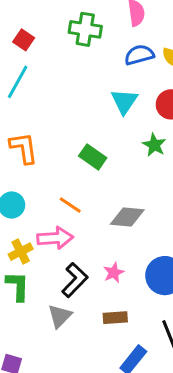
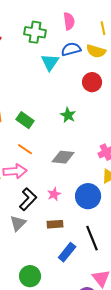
cyan triangle: (124, 101) -> (50, 62), moved
green star: (154, 145) -> (68, 115), moved
green rectangle: (93, 157) -> (25, 120), moved

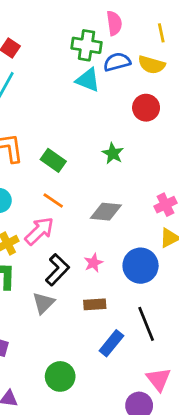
green cross: (35, 32) -> (86, 45), moved
cyan triangle: (50, 62) -> (88, 80), turned -42
pink arrow: (15, 171) -> (39, 231), turned -40

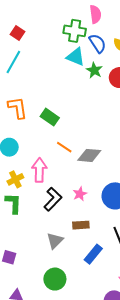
blue semicircle: (117, 62) -> (97, 43), turned 72
green star: (113, 153) -> (94, 70), moved
orange line: (53, 201) -> (64, 147), moved
pink arrow: (39, 231) -> (39, 170), turned -45
gray triangle: (44, 303) -> (55, 241), moved

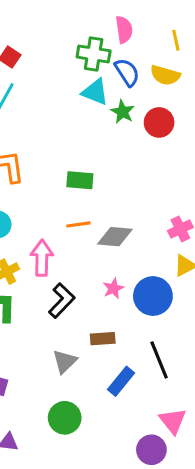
green rectangle: (50, 117) -> (80, 180), moved, turned -30
orange line: (64, 147) -> (78, 224), turned -42
pink star: (80, 194) -> (113, 288), moved

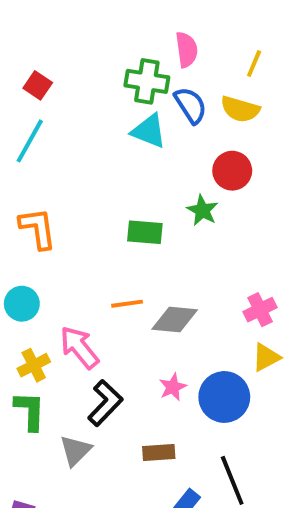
yellow line: (176, 40) -> (254, 64), turned 35
green star: (123, 112) -> (202, 210), moved
green rectangle: (80, 180) -> (145, 232), moved
pink arrow: (42, 258) -> (79, 347), turned -40
gray triangle: (65, 361) -> (75, 451), moved

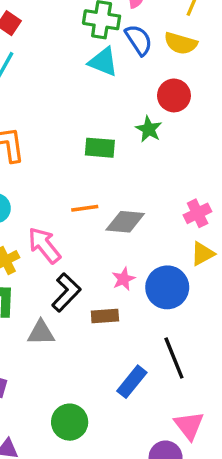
gray triangle: (75, 451) -> (41, 333), turned 44
brown rectangle: (159, 453) -> (105, 316), moved

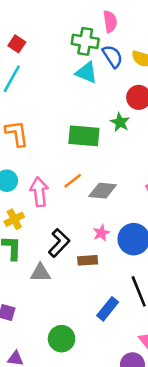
green rectangle: (100, 148) -> (84, 136), size x1.4
orange line: (85, 208) -> (73, 181), turned -30
pink arrow: (44, 245) -> (39, 192), moved, turned 32

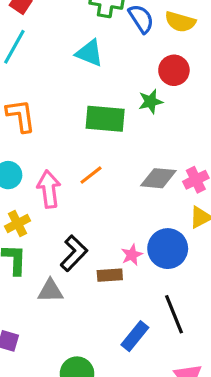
cyan triangle: (86, 72) -> (90, 53), moved
green star: (120, 122) -> (150, 102), turned 30
gray diamond: (103, 191) -> (158, 178), moved
pink star: (101, 233) -> (132, 255), moved

